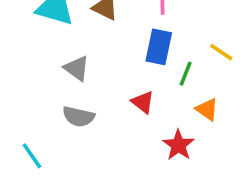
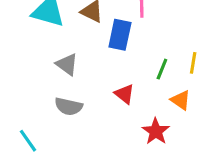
blue rectangle: (159, 47) -> (120, 35), moved
yellow line: (221, 52) -> (193, 63), moved, turned 65

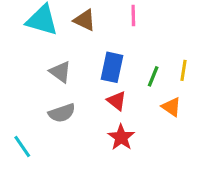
blue rectangle: (120, 35) -> (112, 67), moved
gray semicircle: (69, 106) -> (62, 113), turned -32
red star: (156, 131) -> (121, 137), moved

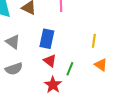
green line: (153, 76) -> (70, 69), moved
orange triangle: (171, 107) -> (101, 65), moved

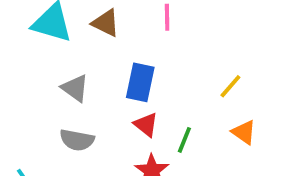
yellow line: (94, 41) -> (230, 86), turned 32
gray semicircle: (14, 69) -> (77, 140), turned 30

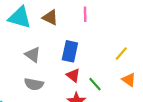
green line: (184, 140) -> (95, 84), turned -64

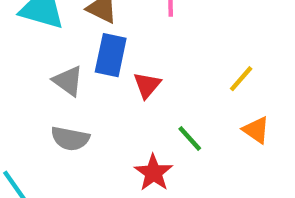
blue rectangle: (70, 51) -> (111, 55), moved
red triangle: (73, 75) -> (147, 85), moved, turned 32

